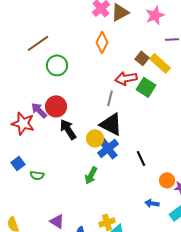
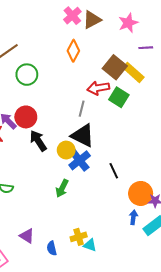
brown square: (142, 58) -> (115, 67), size x1.6
orange circle: (167, 180) -> (141, 193), size x1.5
blue arrow: (152, 203) -> (133, 217), moved, turned 88

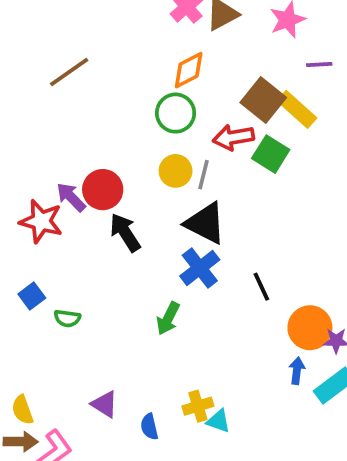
orange diamond: (73, 51) -> (189, 70), turned 35
green circle: (27, 75) -> (176, 113), moved
yellow circle: (66, 150) -> (176, 171), moved

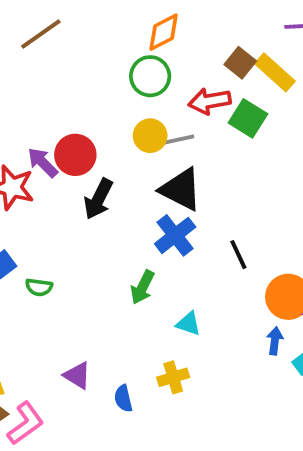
brown square: (263, 100) -> (240, 63), size x0.7
gray line: (204, 175) -> (179, 139), turned 64
black arrow: (125, 233) -> (98, 199), turned -120
cyan triangle: (218, 421) -> (188, 324), moved

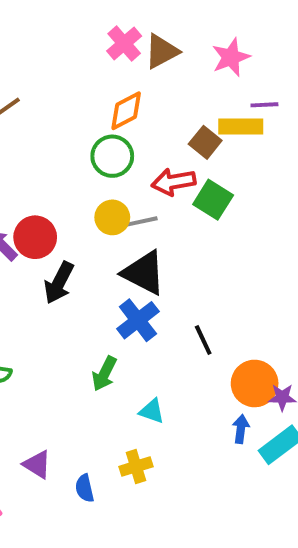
yellow rectangle: (275, 72) -> (241, 127), moved, turned -42

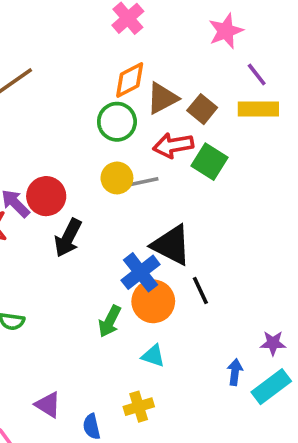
brown triangle: (162, 51) -> (162, 98), moved
purple line: (264, 105) -> (257, 75), turned 55
yellow rectangle: (241, 127) -> (258, 109), moved
black triangle: (144, 273) -> (171, 245), moved
orange circle: (255, 383) -> (153, 301), moved

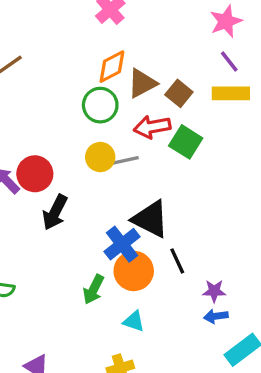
pink star: (226, 31) -> (226, 21), moved
purple star: (273, 343) -> (214, 291), moved
blue arrow: (235, 372) -> (216, 316), moved, turned -105

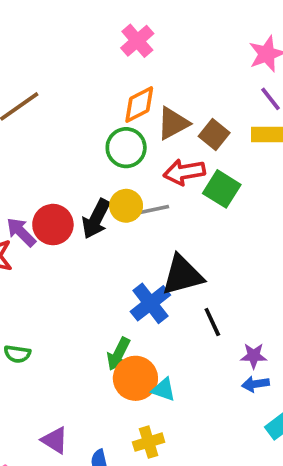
black arrow: (55, 212) -> (96, 219), moved
black triangle: (150, 219) -> (182, 275), turned -42
orange circle: (134, 271) -> (135, 378), moved

